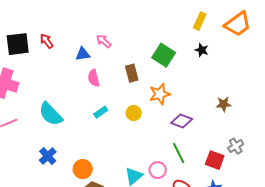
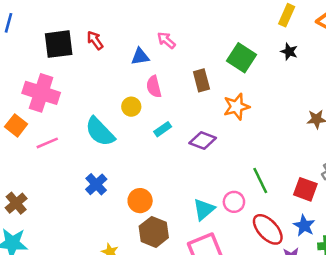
yellow circle: (134, 113) -> (131, 107), moved
purple diamond: (182, 121) -> (203, 140), moved

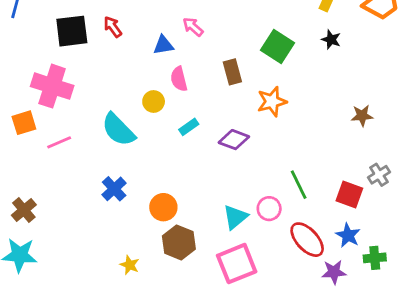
orange square: (16, 125) -> (24, 123), turned 35

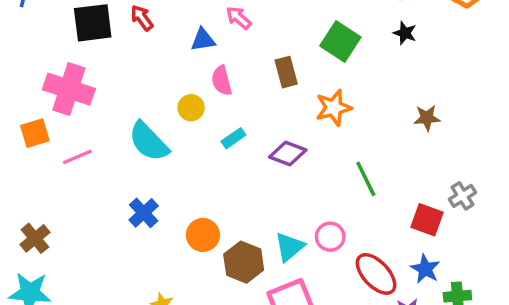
brown star: (362, 116) -> (427, 118), moved
green line: (299, 185) -> (366, 179), moved
brown hexagon: (179, 242) -> (244, 262), moved

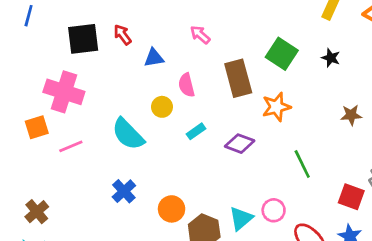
black star: (405, 33) -> (331, 58), moved
blue triangle: (203, 40) -> (154, 58), moved
brown rectangle: (286, 72) -> (238, 78), size x1.5

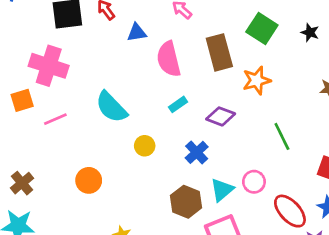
pink semicircle: (186, 85) -> (169, 59), size x1.5
yellow circle: (162, 107) -> (145, 146), moved
blue cross: (124, 191) -> (197, 152), moved
orange circle: (172, 209) -> (89, 180), moved

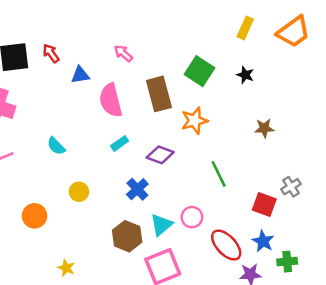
cyan semicircle: (111, 107) -> (56, 146), size x0.6
yellow circle: (145, 146) -> (79, 192), moved

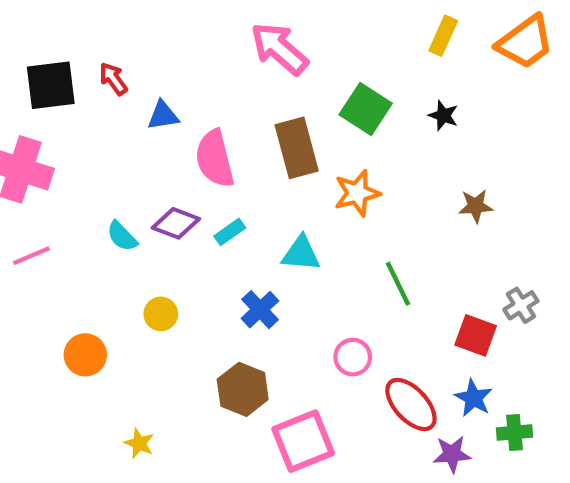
pink arrow: (123, 53) -> (279, 49), moved, size x1.8
purple diamond: (160, 155) -> (176, 223), moved
cyan triangle: (161, 225) -> (301, 254), moved, turned 45

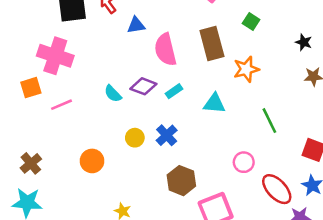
green square: (366, 109) -> (251, 21), size x0.6
black star: (443, 115) -> (304, 42), moved
blue cross: (260, 310) -> (167, 135), moved

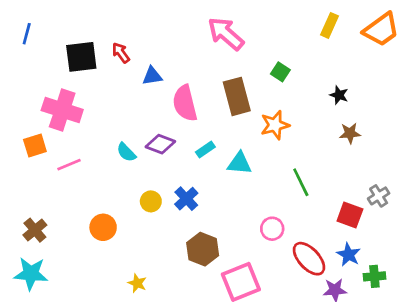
cyan rectangle: (174, 91) -> (205, 150), moved

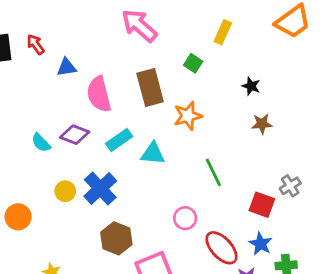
yellow rectangle: (329, 25) -> (223, 32), moved
cyan rectangle: (205, 150) -> (119, 140), size x1.4
blue cross: (186, 199) -> (100, 189), size x1.4

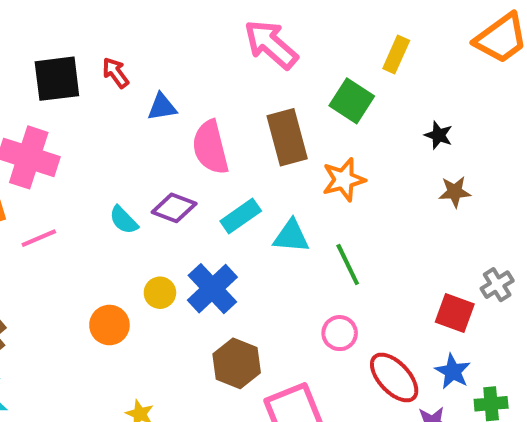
green square: (193, 63) -> (352, 101), size x1.5
green line: (213, 172) -> (348, 264), moved
orange circle: (18, 217) -> (109, 325), moved

